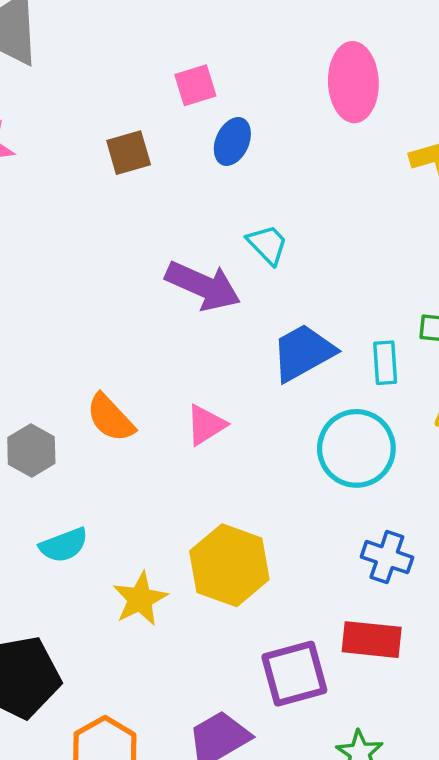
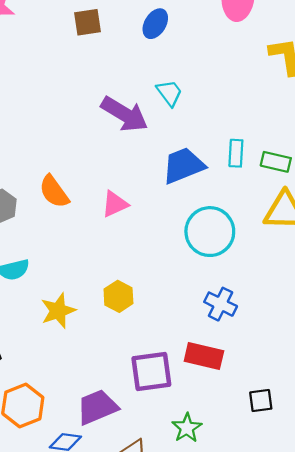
cyan rectangle: (385, 363) -> (236, 153), moved
yellow hexagon: (229, 565) -> (118, 296), size x0.6

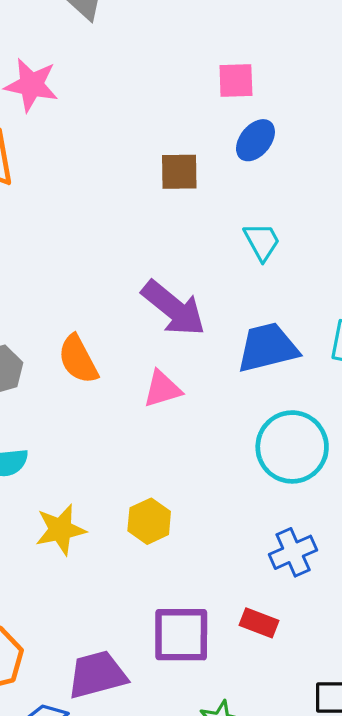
brown square: (88, 22) -> (179, 172), moved
purple arrow: (124, 114) -> (174, 308), moved
blue cross: (221, 304) -> (293, 552), turned 32
red rectangle: (204, 356) -> (259, 623), size x0.7

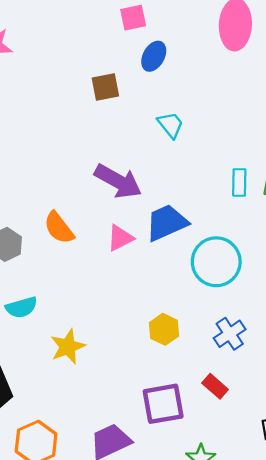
blue trapezoid: (268, 348) -> (167, 223), moved
yellow hexagon: (149, 521) -> (164, 329), moved
red rectangle: (259, 623) -> (215, 386), turned 30

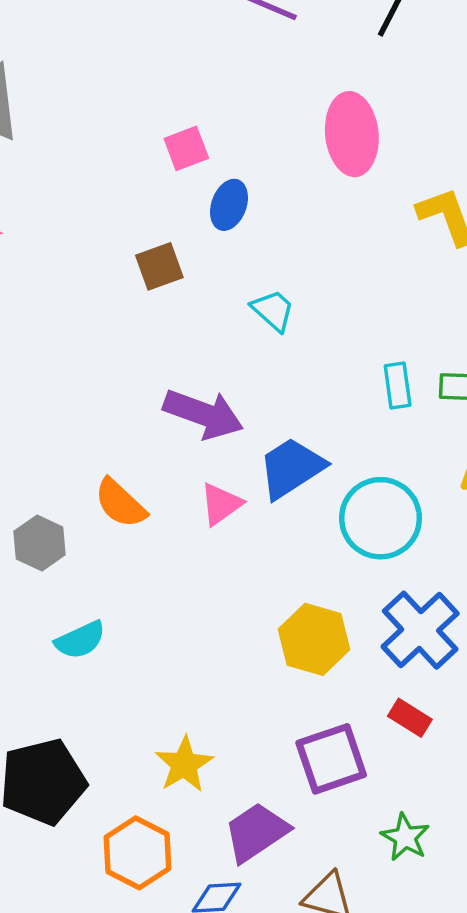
yellow hexagon: (164, 329) -> (314, 639), size x1.4
blue cross: (230, 334) -> (420, 630), size x1.5
yellow star: (68, 347) -> (184, 764), moved

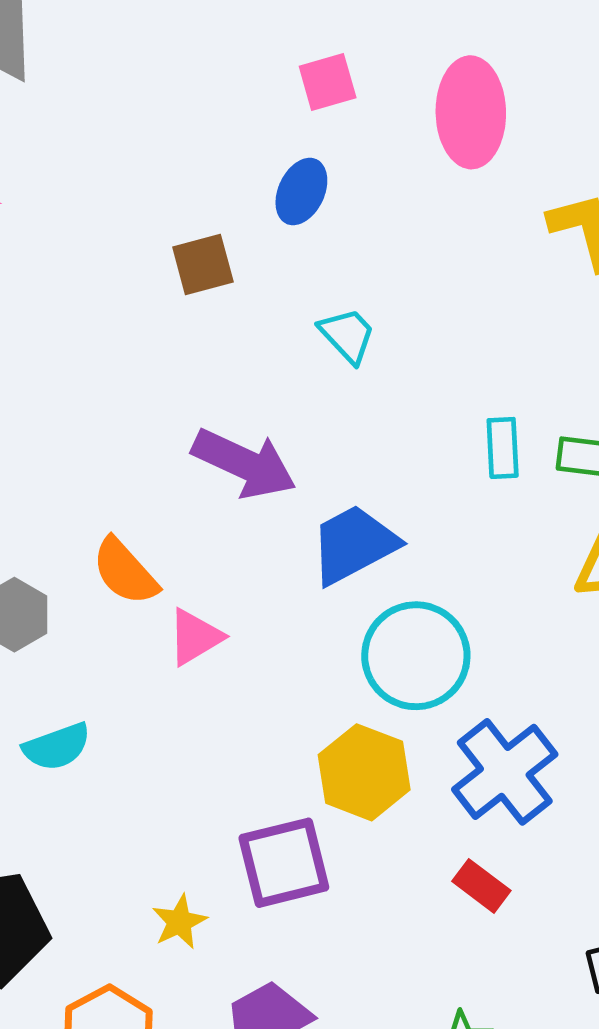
pink square: (186, 148) -> (328, 82), moved
pink triangle: (221, 504) -> (195, 637), moved
cyan circle: (381, 518) -> (416, 656), moved
purple square: (331, 759) -> (284, 863), moved
yellow star: (184, 764) -> (179, 922), size x0.7

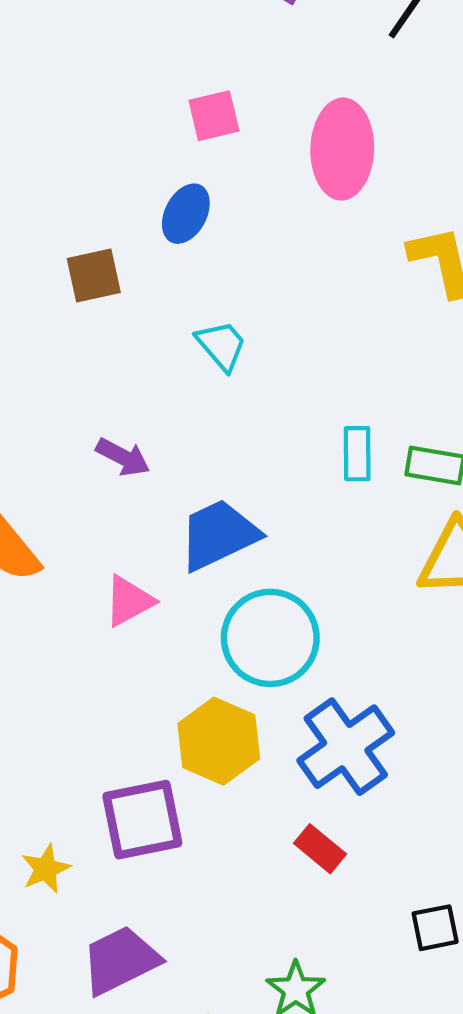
purple arrow: (244, 463) -> (123, 457), size x0.6
pink triangle: (195, 637) -> (129, 601), moved

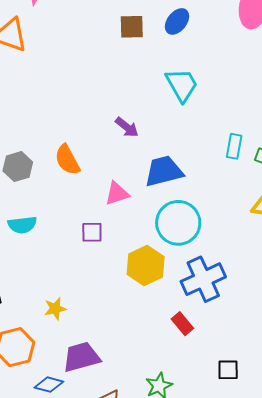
brown square: (94, 276) -> (132, 27), moved
cyan trapezoid: (221, 345) -> (182, 85), size x1.4
purple square: (142, 820) -> (92, 232), moved, size x0.6

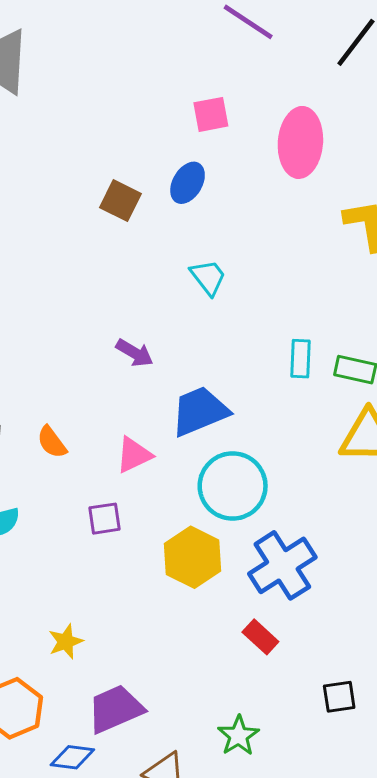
brown square: (132, 27) -> (120, 201), turned 36
cyan trapezoid: (182, 85) -> (208, 277), size x0.7
orange semicircle: (67, 160) -> (52, 442), moved, size x0.7

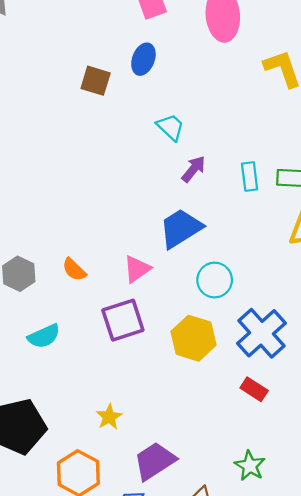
purple arrow: (135, 353) -> (194, 169), moved, turned -72
cyan circle: (233, 486) -> (215, 280), size x0.7
purple square: (105, 519) -> (123, 320), size x1.6

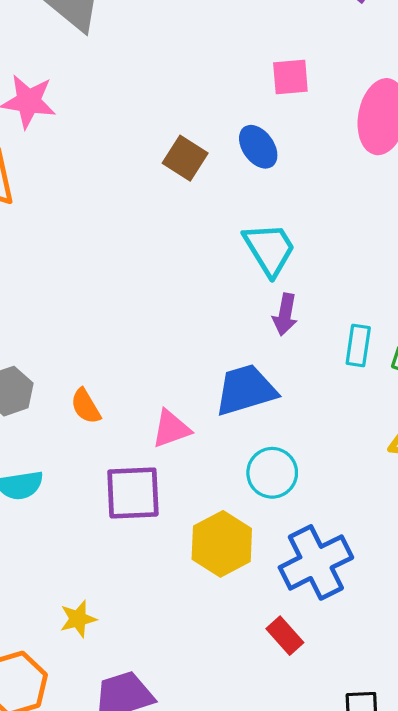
blue ellipse: (143, 59) -> (258, 147), turned -72
cyan trapezoid: (171, 127) -> (270, 249), size x1.4
purple arrow: (194, 169) -> (285, 314), turned 136

